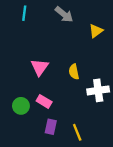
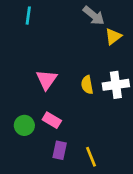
gray arrow: (64, 14) -> (94, 16), moved
white cross: (98, 90) -> (116, 85), moved

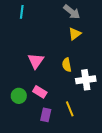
yellow triangle: (113, 36) -> (75, 34), moved
white cross: (116, 85) -> (86, 80), moved
yellow line: (91, 157) -> (70, 109), moved

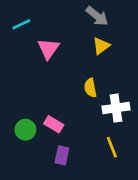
cyan line: (22, 12) -> (21, 24), moved, turned 56
pink triangle: (36, 61) -> (48, 49), moved
yellow line: (70, 109) -> (112, 147), moved

